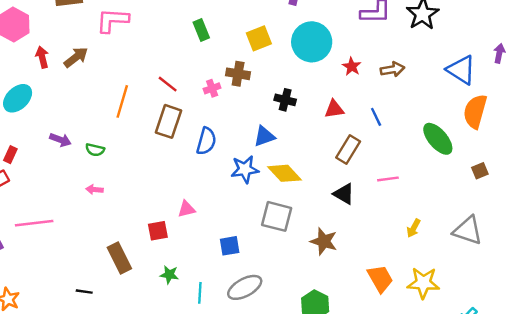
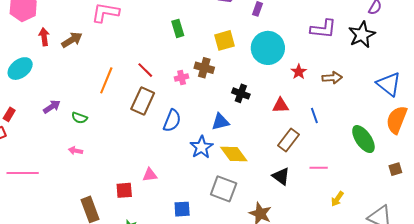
purple arrow: (60, 140) -> (52, 107), turned -60
blue star: (245, 169) -> (201, 147), turned -30
yellow arrow: (414, 228) -> (337, 199), moved

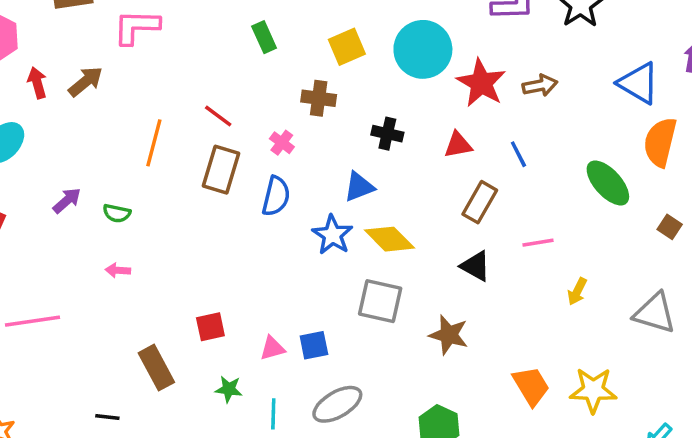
red star: (299, 72) -> (481, 83), size x1.8
pink cross: (182, 77) -> (282, 143), moved, turned -32
brown square: (395, 169) -> (670, 227), turned -32
pink triangle: (150, 175) -> (272, 348), moved

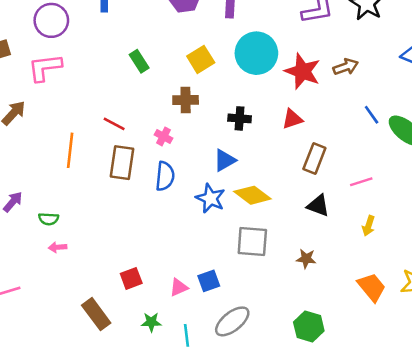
blue line: (518, 154) -> (372, 115), moved
green semicircle: (117, 213) -> (49, 219), moved
yellow arrow: (577, 291) -> (369, 226), moved
brown star: (449, 335) -> (306, 259), size x0.7

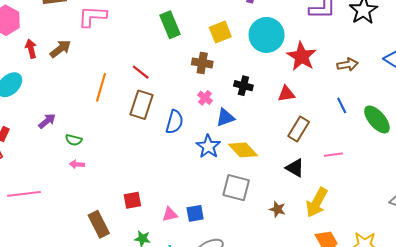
green rectangle: (139, 61) -> (170, 25), size x1.4
brown arrow: (346, 67) -> (348, 65), moved
blue line: (372, 115) -> (342, 105), moved
pink cross: (163, 136) -> (205, 98), moved
yellow arrow: (369, 226) -> (317, 202), moved, size x1.8

